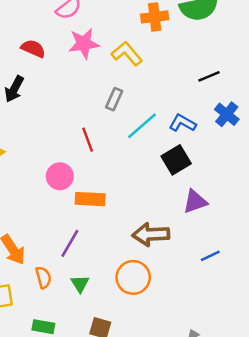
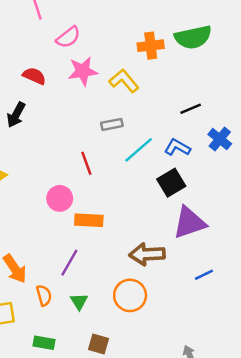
black line: (209, 76) -> (191, 109), moved
gray rectangle: (114, 99) -> (112, 124), turned 55
purple triangle: (195, 202) -> (189, 223), size x1.4

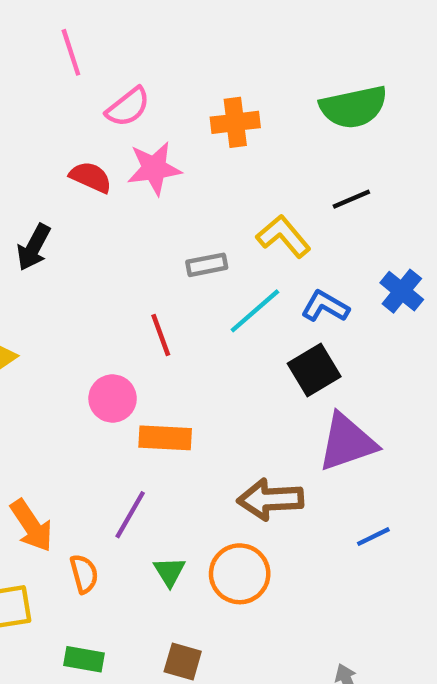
orange cross: (151, 46) -> (235, 122), moved
red semicircle: (34, 76) -> (91, 177), moved
yellow L-shape: (124, 81) -> (283, 236), moved
black line: (191, 109) -> (351, 199), moved
green triangle: (79, 301) -> (170, 572), moved

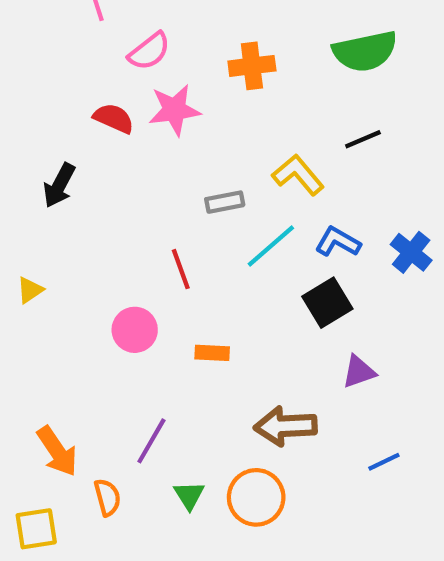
blue cross: (402, 291) -> (411, 252), moved
orange rectangle: (165, 438) -> (212, 353), moved, size x0.7
purple triangle: (347, 442) -> (359, 372), size x0.6

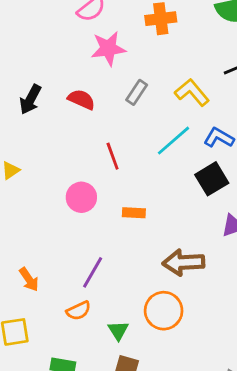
red semicircle: (114, 118) -> (81, 99), moved
gray rectangle: (225, 202) -> (137, 92), moved, turned -45
orange arrow: (57, 451) -> (29, 279), size x0.7
green triangle: (189, 495) -> (118, 330), moved
orange semicircle: (107, 497) -> (79, 311), moved, turned 80

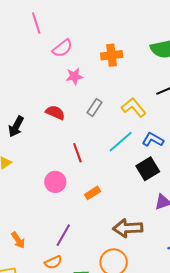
pink star: (108, 48) -> (74, 76), size x0.7
black arrow: (30, 99) -> (16, 127), moved
orange rectangle: (134, 213) -> (92, 193), turned -35

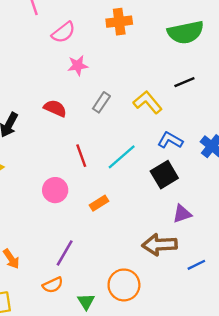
orange cross: (112, 55) -> (119, 22), moved
cyan line: (121, 142) -> (122, 157), moved
brown arrow: (128, 228) -> (160, 245), moved

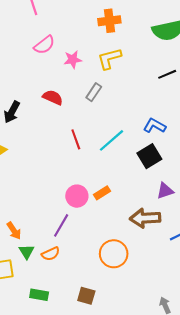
pink semicircle: (63, 32) -> (44, 45), moved
yellow L-shape: (148, 102) -> (109, 59), moved, turned -65
pink circle: (55, 190) -> (77, 196), moved
orange rectangle: (99, 203) -> (102, 193), moved
green triangle: (86, 302) -> (26, 252), moved

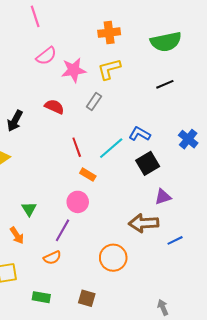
pink star: (73, 60) -> (74, 70), size x1.4
blue L-shape: (155, 126) -> (140, 134), moved
orange rectangle: (102, 193) -> (88, 175), moved, turned 63
green triangle: (26, 252) -> (29, 209), moved

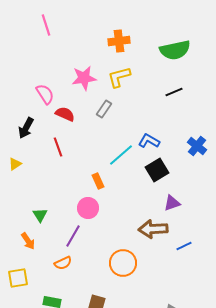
pink semicircle: (46, 56) -> (45, 94), moved, turned -85
red line: (77, 147) -> (58, 147), moved
orange rectangle: (88, 175) -> (98, 181), turned 35

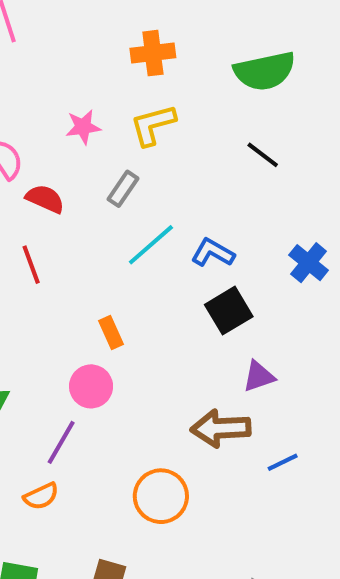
pink star: (84, 78) -> (83, 127), size x0.7
black line: (174, 92) -> (263, 155), turned 60
cyan line: (121, 155) -> (151, 245), moved

